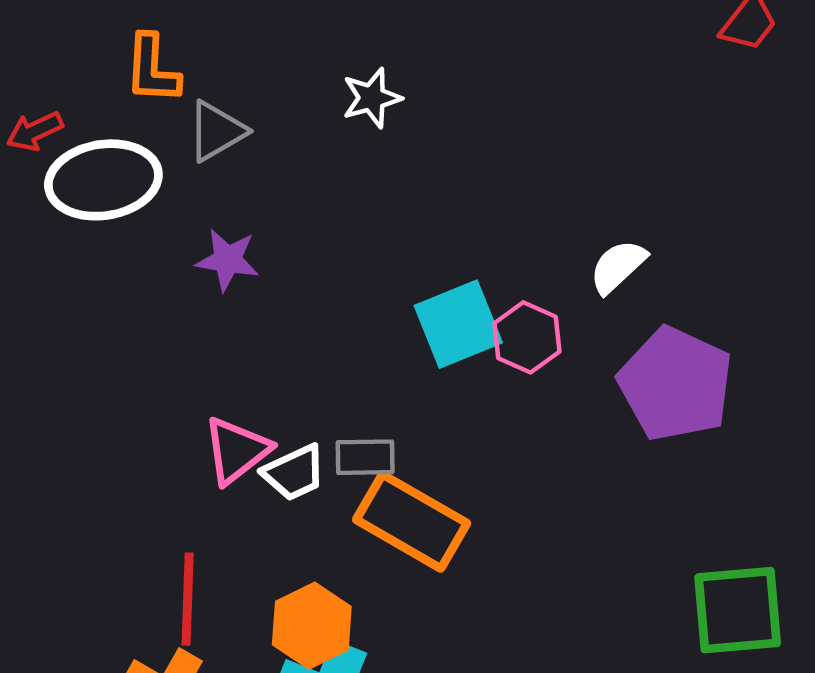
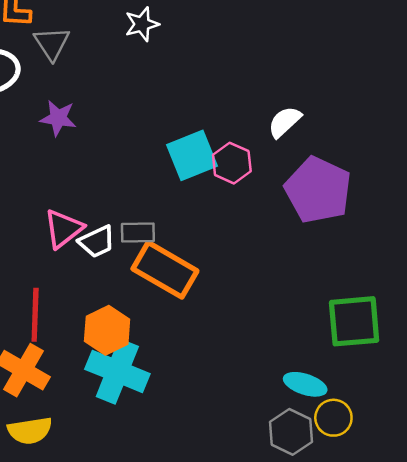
gray triangle: (217, 131) -> (52, 43), turned -33

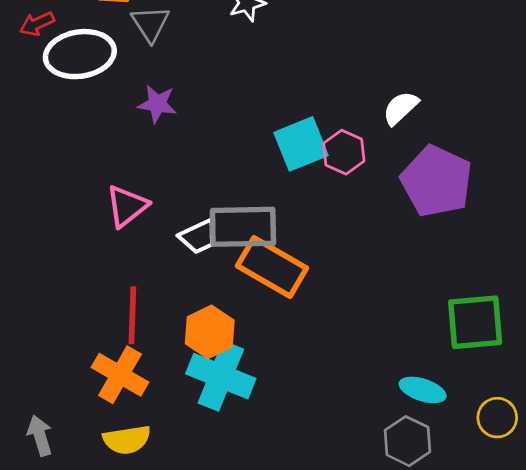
pink triangle: (63, 229) -> (127, 206), moved
gray rectangle: (138, 233) -> (243, 227), size x1.8
yellow circle: (333, 418) -> (497, 418), moved

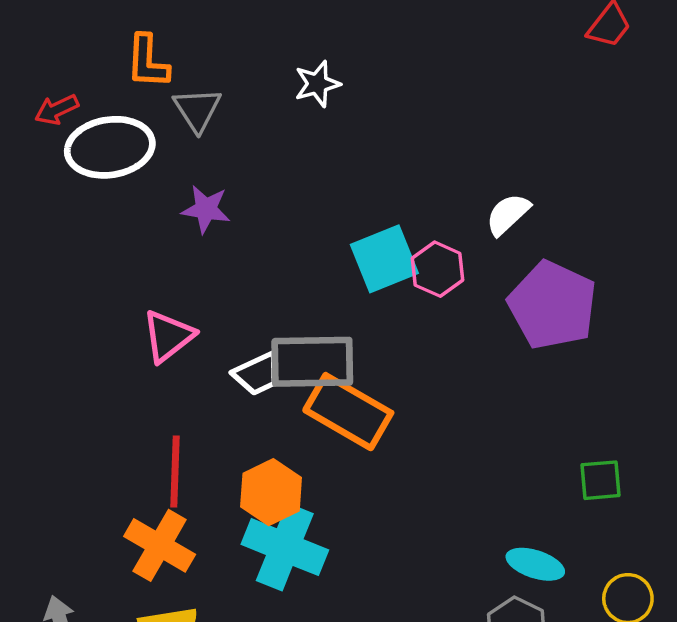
green square: (475, 322) -> (600, 480), size x0.6

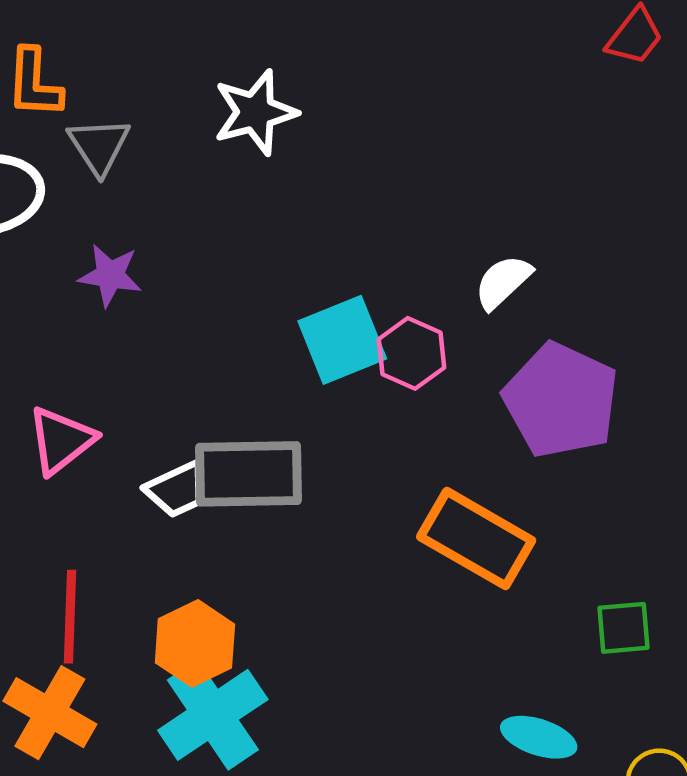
white star: (317, 84) -> (255, 112), size x1.4
orange rectangle: (348, 412) -> (476, 539), moved
cyan cross: (285, 547) -> (213, 715), turned 34

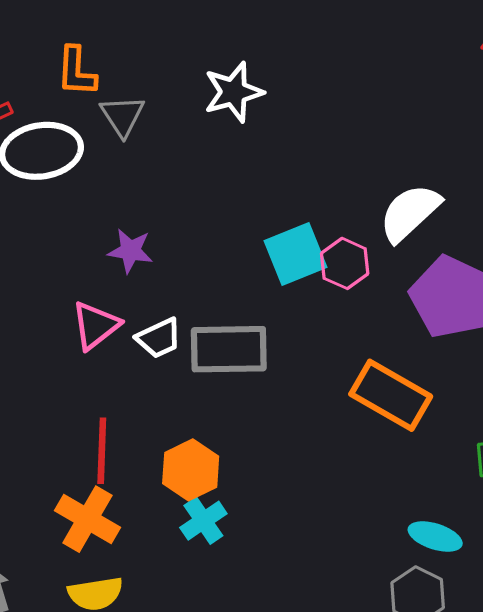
purple star: (110, 275) -> (130, 251), moved
white semicircle: (503, 282) -> (410, 213), size x1.5
white trapezoid: (177, 489) -> (159, 338), moved
cyan cross: (213, 715) -> (203, 521), size x0.6

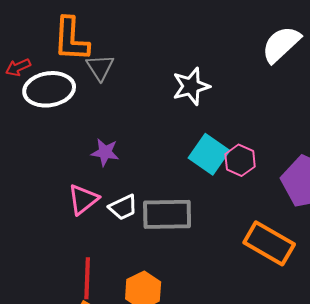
orange L-shape: (76, 71) -> (71, 39), size x1.4
white star: (234, 92) -> (191, 86), moved
white semicircle: (410, 213) -> (281, 44), moved
cyan square: (295, 254) -> (209, 154), turned -33

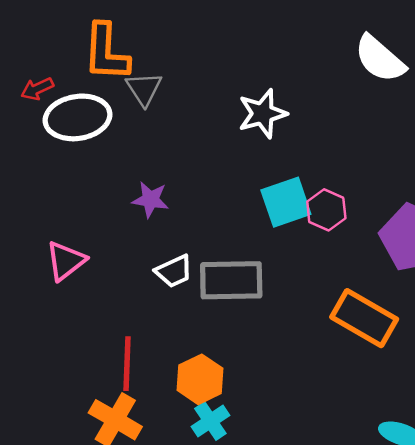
white semicircle: (281, 44) -> (380, 59), turned -96
cyan square: (209, 154) -> (286, 202), turned 36
pink triangle: (83, 199) -> (66, 261), moved

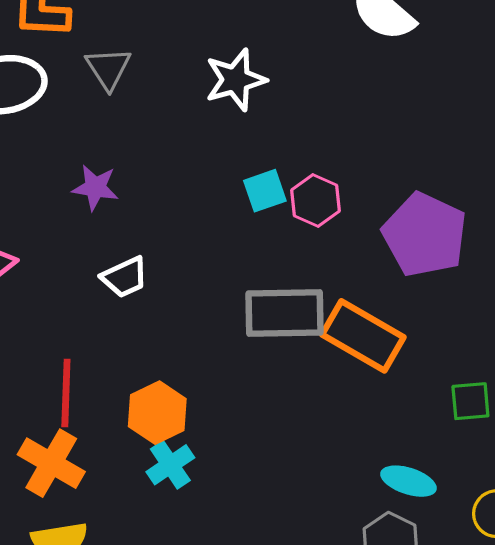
gray triangle: (144, 89) -> (108, 68), moved
cyan square: (286, 202) -> (265, 191), size x0.7
gray rectangle: (231, 280) -> (285, 313), moved

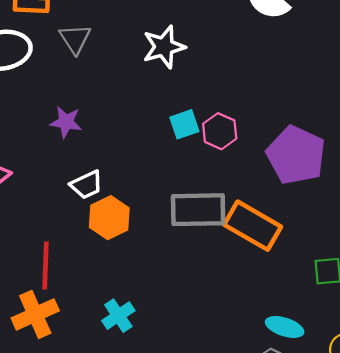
orange hexagon: (157, 413) -> (109, 218), moved
orange cross: (51, 463) -> (35, 314), turned 36

